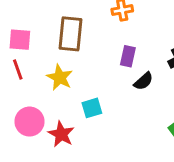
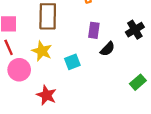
cyan square: (92, 108) -> (72, 62), moved
pink circle: (29, 122) -> (19, 70), moved

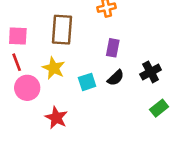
black cross: (135, 30) -> (151, 72), moved
black semicircle: (107, 49) -> (116, 78), moved

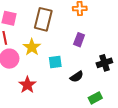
black semicircle: (116, 78) -> (77, 77), moved
green rectangle: (159, 108) -> (95, 98), moved

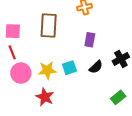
yellow star: (32, 47) -> (47, 70), moved, turned -30
black semicircle: (77, 77) -> (96, 67), moved

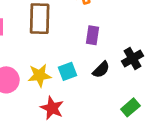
red star: (45, 97) -> (52, 108), moved

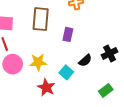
purple rectangle: (92, 35) -> (68, 34), moved
cyan square: (68, 71) -> (66, 72), moved, turned -32

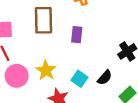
black semicircle: (85, 60) -> (105, 78), moved
yellow star: (38, 62) -> (46, 70), turned -30

